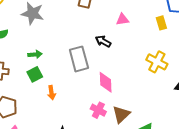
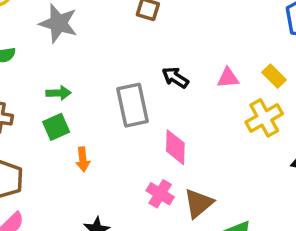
pink triangle: (122, 19) -> (228, 78), moved
yellow rectangle: (161, 23) -> (274, 76), moved, turned -32
yellow cross: (157, 62) -> (264, 118), turned 30

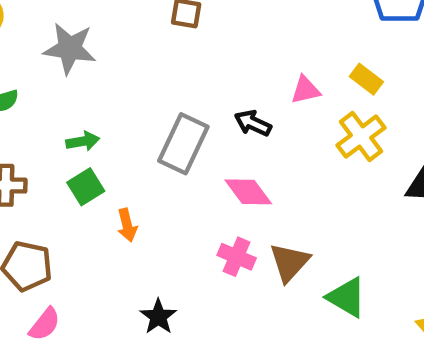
black arrow: (175, 78) -> (253, 123), moved
gray rectangle: (132, 105) -> (183, 144), turned 45
pink diamond: (175, 147) -> (248, 192), turned -30

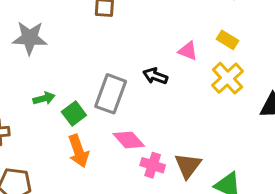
pink triangle: (305, 90) -> (188, 51), turned 40
green square: (86, 187) -> (74, 113), moved
pink diamond: (248, 192) -> (129, 140), moved
orange arrow: (127, 225) -> (78, 151), size x1.5

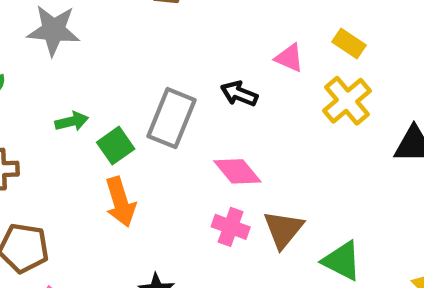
pink diamond: (129, 140) -> (237, 171), moved

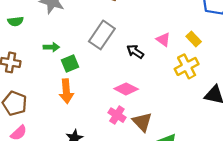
gray rectangle: (172, 118) -> (102, 35), moved
pink diamond: (237, 171) -> (126, 89), turned -35
brown triangle: (283, 229) -> (142, 122), turned -35

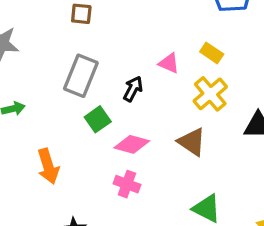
black arrow: (135, 52) -> (133, 89), turned 96
green square: (70, 63) -> (98, 119), moved
brown triangle: (142, 122) -> (192, 142), moved

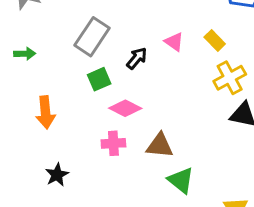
yellow cross: (210, 94) -> (230, 78), moved
brown triangle: (192, 142) -> (160, 146), moved, turned -40
pink cross: (127, 184) -> (113, 143), turned -35

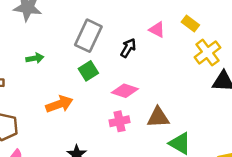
green square: (99, 79) -> (88, 71), moved
orange arrow: (45, 112) -> (59, 104), turned -96

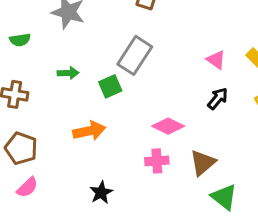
black arrow: (128, 48) -> (218, 99), moved
green square: (88, 71) -> (110, 86), moved
brown triangle: (158, 117) -> (203, 163), turned -45

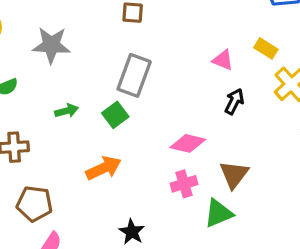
green triangle: (224, 197) -> (218, 213), moved, turned -48

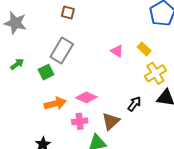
black arrow: (234, 101) -> (134, 104), moved
green arrow: (67, 111) -> (17, 64), turned -32
orange arrow: (104, 168) -> (55, 104), moved

